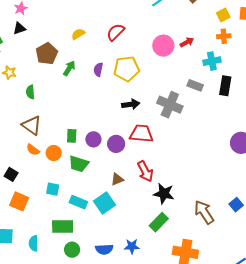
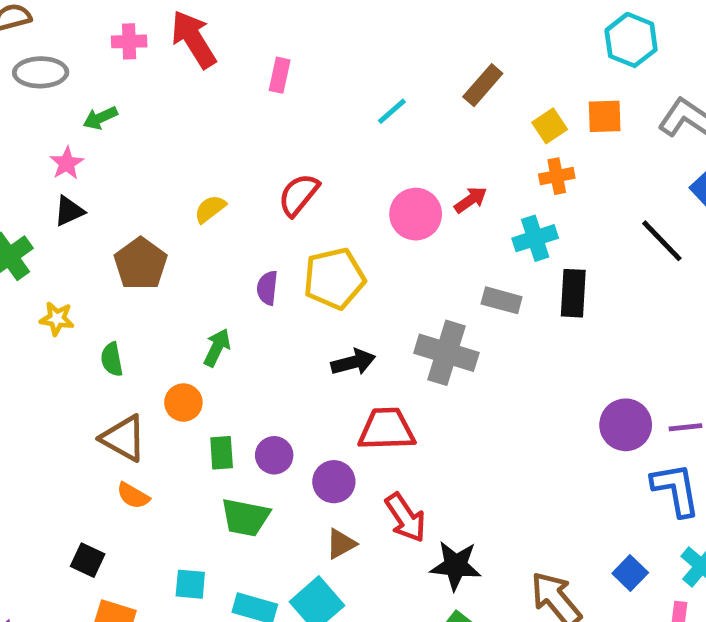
green arrow: (69, 68) -> (217, 348), moved
purple circle: (116, 144) -> (334, 482), moved
orange circle: (54, 153) -> (183, 403), moved

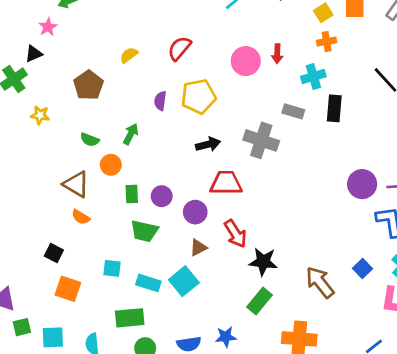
red arrow: (471, 200) -> (277, 54), turned 126
black triangle: (69, 211) -> (34, 54), moved
green semicircle: (112, 359) -> (90, 140), moved, turned -60

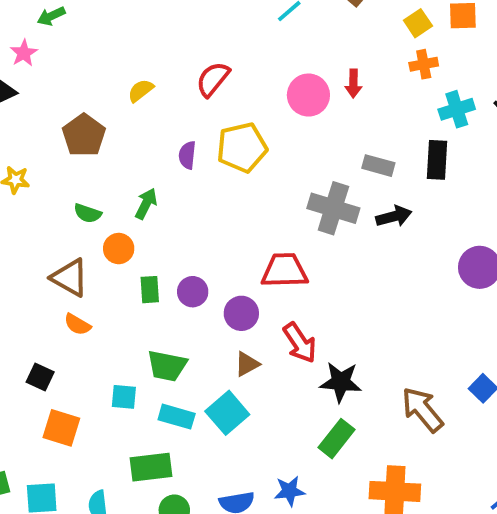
cyan cross: (313, 77) -> (457, 109), moved
black arrow: (208, 144) -> (394, 216), moved
green trapezoid: (144, 231) -> (167, 366), moved

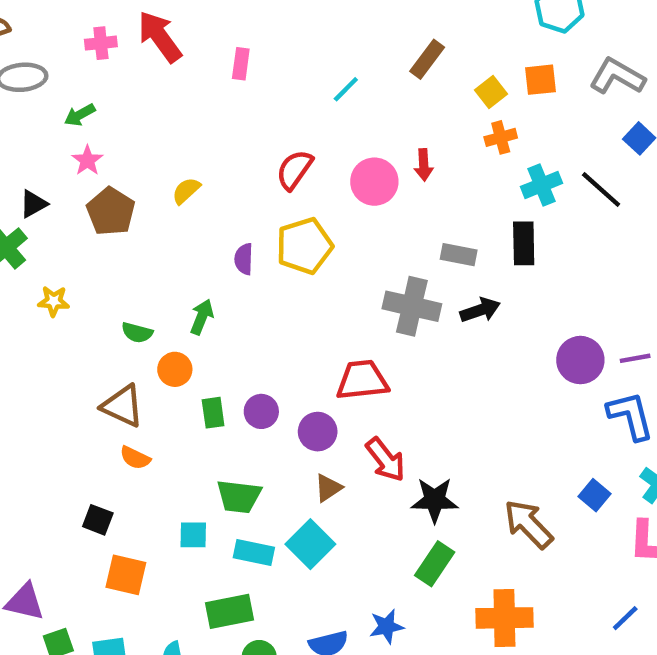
pink star: (24, 53) -> (87, 160), moved
red semicircle: (213, 79) -> (294, 170), moved
brown pentagon: (84, 135) -> (111, 211), moved

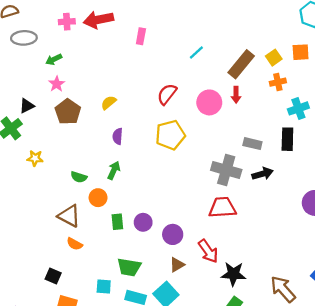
red arrow: (160, 37) -> (98, 20), turned -68
brown rectangle: (427, 59) -> (241, 64), moved, size x1.4
purple semicircle: (244, 259) -> (118, 136), moved
red trapezoid: (362, 380) -> (222, 207), moved

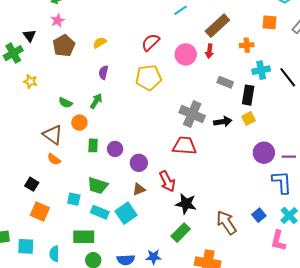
yellow square: (274, 58) -> (248, 118), moved
black triangle: (27, 106) -> (29, 36), turned -48
gray rectangle: (252, 144) -> (225, 82), moved

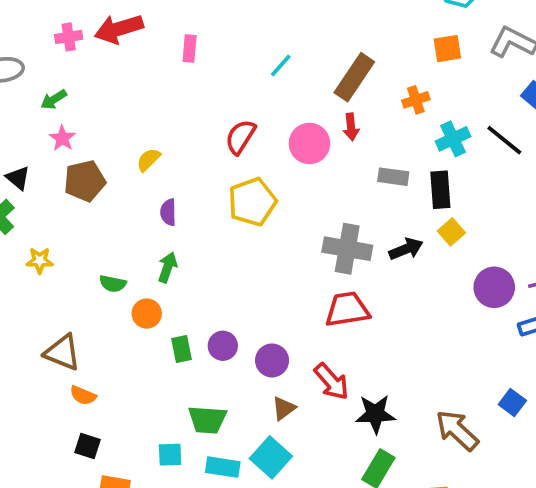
brown pentagon: (64, 46) -> (85, 181), turned 30
brown triangle: (53, 135) -> (62, 352), moved
orange semicircle: (54, 159) -> (83, 395), moved

